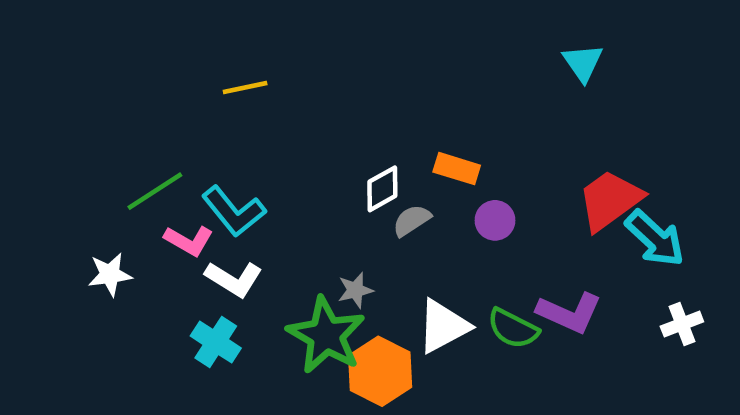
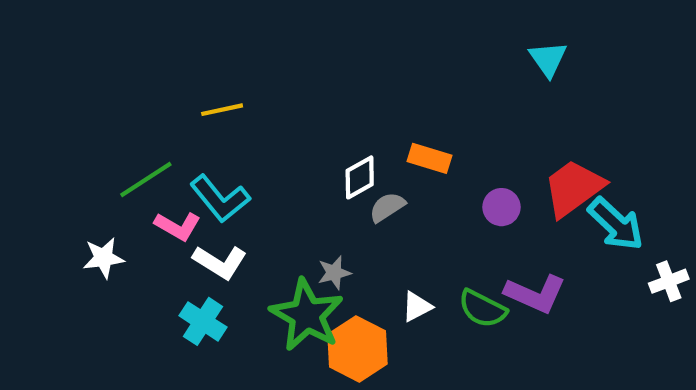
yellow line: (245, 87) -> (222, 110), moved
purple circle: (495, 220) -> (501, 207), moved
white cross: (682, 324) -> (669, 281), moved
white triangle: (443, 326) -> (417, 307), size x0.6

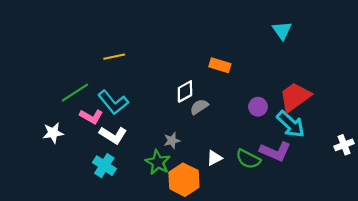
orange rectangle: (430, 158) -> (220, 65), moved
cyan arrow: (616, 224) -> (291, 124), moved
green star: (307, 315) -> (158, 162), size x0.7

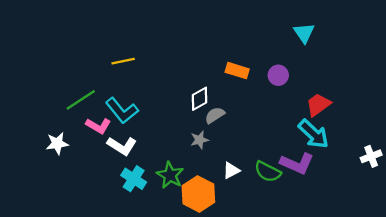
red trapezoid: (295, 97) -> (318, 105), size x0.7
purple circle: (258, 107) -> (278, 75), moved
gray star: (172, 140) -> (199, 140), moved
cyan cross: (104, 166) -> (134, 179), moved

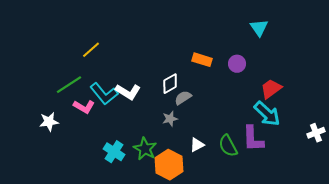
yellow line: (123, 61) -> (91, 50), moved, turned -30
white L-shape: (122, 146) -> (128, 92), moved
purple L-shape: (297, 163) -> (253, 139), turned 64
green semicircle: (268, 172) -> (228, 146), turned 35

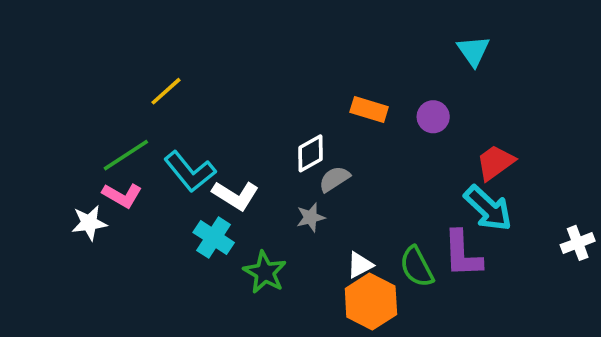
white L-shape: (128, 92) -> (236, 195), moved
pink L-shape: (84, 107) -> (122, 195), moved
cyan cross: (114, 152) -> (214, 237), moved
orange hexagon: (169, 165) -> (371, 302), moved

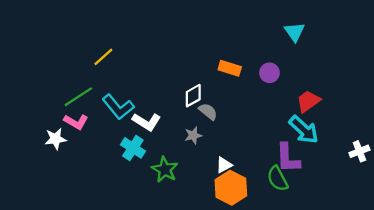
gray semicircle: (334, 179) -> (208, 111), turned 72
green semicircle: (417, 267) -> (277, 179), moved

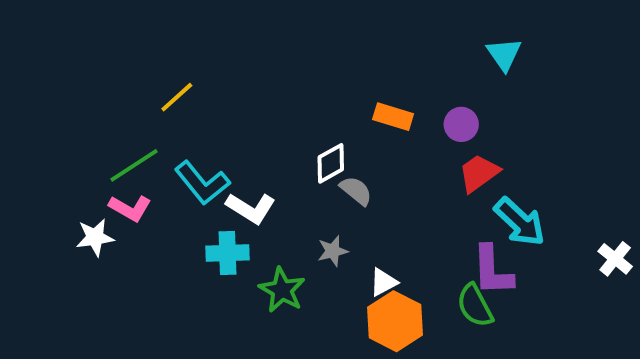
red trapezoid: (308, 101) -> (479, 173), moved
gray star: (193, 135) -> (333, 251), moved
cyan cross: (133, 148) -> (227, 253), turned -35
white cross: (359, 151) -> (615, 259), turned -30

